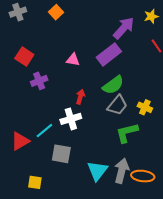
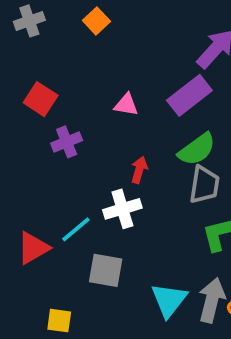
gray trapezoid: (117, 105) -> (204, 185), turned -30

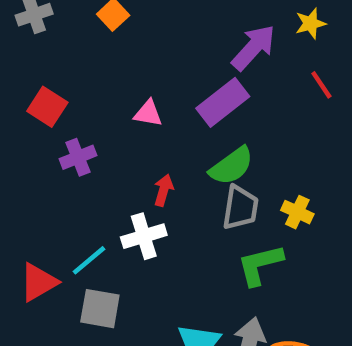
gray square: (106, 270) -> (100, 309), moved

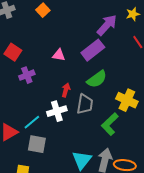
gray trapezoid: (240, 208) -> (85, 104), moved
yellow cross: (297, 212) -> (127, 100), size x1.5
green L-shape: (260, 265) -> (110, 124), turned -30

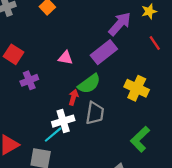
green semicircle: (97, 79) -> (89, 84), moved
yellow cross: (127, 100) -> (137, 88), moved
cyan line: (32, 122) -> (53, 135), moved
green L-shape: (110, 124) -> (140, 139), moved

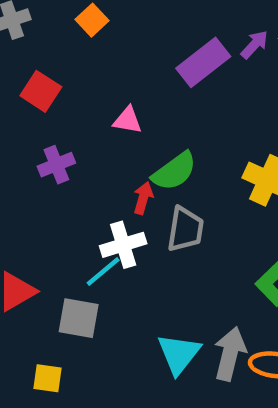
purple arrow: (120, 24) -> (254, 45), moved, size x0.6
purple rectangle: (104, 52) -> (203, 62), moved
red square: (13, 54) -> (41, 91), moved

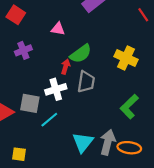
cyan line: (103, 271) -> (49, 120), moved
gray square: (79, 318) -> (30, 103), moved

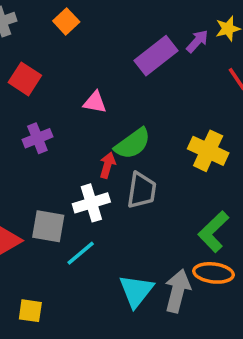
orange ellipse: (129, 148) -> (213, 273), moved

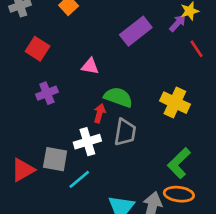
purple arrow: (197, 41) -> (178, 23), moved
green semicircle: (133, 144) -> (118, 97), turned -124

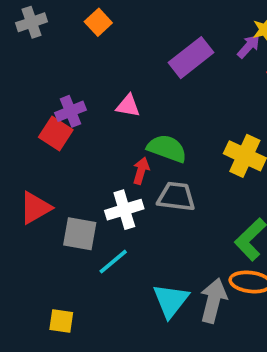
red square: (38, 49) -> (56, 134), moved
purple cross: (47, 93) -> (71, 111), moved
gray trapezoid: (125, 132) -> (176, 197), turned -92
red triangle: (23, 170) -> (35, 208), moved

